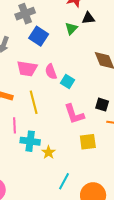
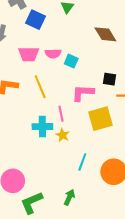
pink semicircle: (51, 72) -> (53, 54), turned -63
pink L-shape: (74, 114) -> (83, 93), turned 120
pink line: (15, 125) -> (61, 114), moved
yellow square: (88, 142) -> (101, 119), size x1.4

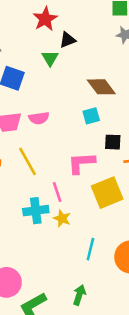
cyan square: (71, 61) -> (91, 116), moved, turned -32

